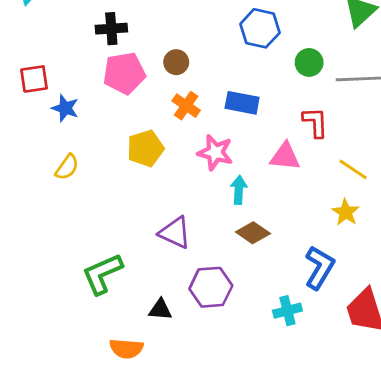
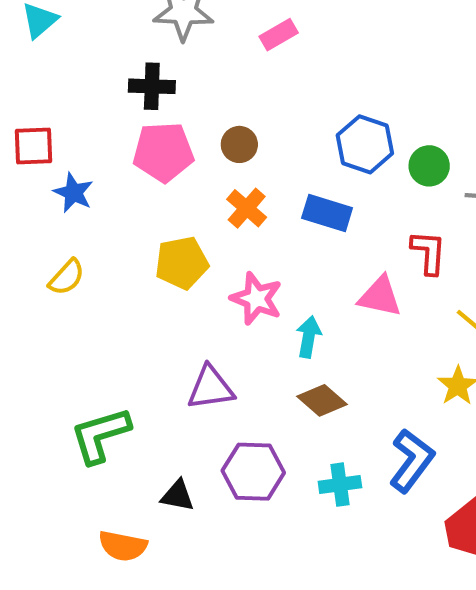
blue hexagon: (260, 28) -> (365, 144), moved
pink star: (215, 152) -> (256, 299), moved
purple triangle: (175, 233) -> (211, 388), turned -39
cyan cross: (287, 311) -> (340, 485), moved

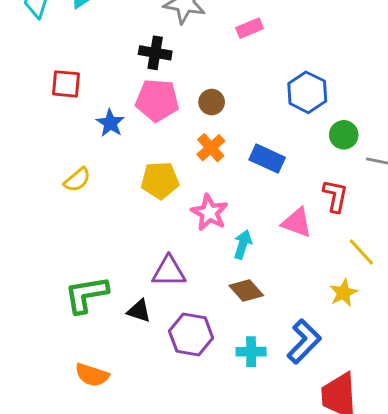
blue hexagon: (365, 144) -> (307, 92), moved
blue star: (73, 193) -> (110, 123), moved
black triangle: (178, 496) -> (139, 311), moved

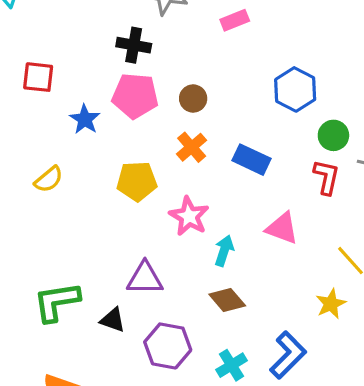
red L-shape: (335, 196) -> (327, 177), moved
cyan cross: (251, 352) -> (231, 365), turned -32

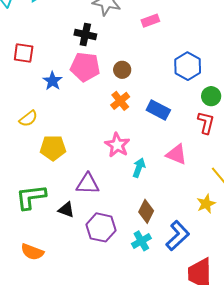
yellow pentagon: (137, 181) -> (53, 148), moved
brown diamond: (227, 300) -> (146, 211), moved, turned 65

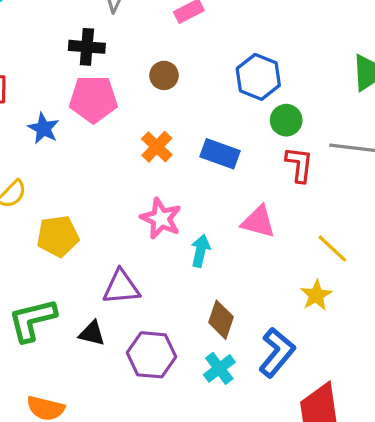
brown circle: (122, 70) -> (164, 75), moved
green circle: (211, 96) -> (286, 120), moved

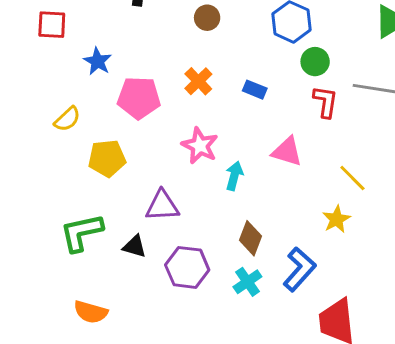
pink pentagon: (93, 99) -> (139, 98), moved
blue rectangle: (220, 154) -> (255, 90), size x0.7

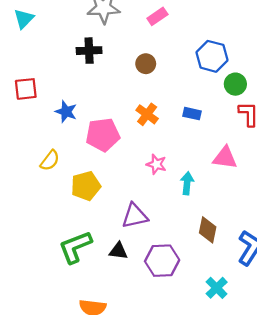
pink star: (200, 146) -> (156, 164), size x0.7
cyan cross: (247, 282) -> (217, 288), moved

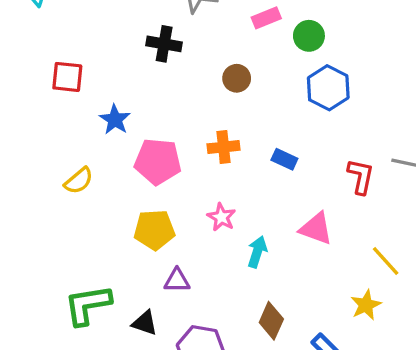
green circle: (235, 84) -> (309, 36), moved
orange cross: (147, 114) -> (224, 147), turned 35
yellow pentagon: (86, 186) -> (154, 230), moved
purple triangle: (135, 216) -> (177, 281), size x0.7

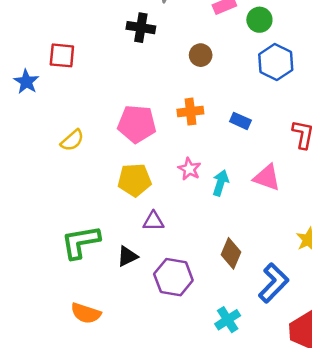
blue star: (115, 119) -> (26, 82), moved
cyan arrow: (257, 252) -> (221, 183), moved
black triangle: (145, 323) -> (127, 256), turned -45

